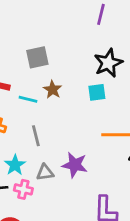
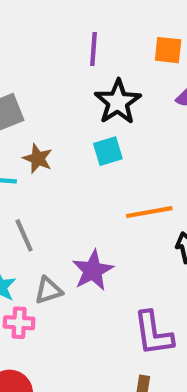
purple line: (101, 14) -> (94, 49), moved
purple star: (75, 165) -> (93, 270), turned -30

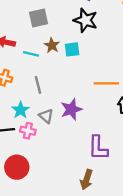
black star: (118, 102) -> (86, 20), moved, turned -30
cyan square: (108, 151) -> (72, 49), moved
gray triangle: (48, 290) -> (46, 116), turned 49

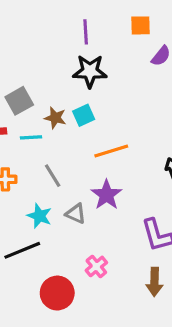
gray square: (39, 18) -> (19, 101), moved
orange line: (106, 83) -> (111, 151), moved
pink cross: (28, 131) -> (96, 266), moved, turned -35

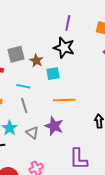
brown star: (55, 118) -> (36, 61), moved
cyan line: (31, 137) -> (23, 86), moved
purple star: (107, 195) -> (54, 126), turned -30

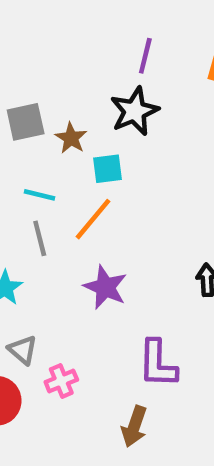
black star: (64, 48) -> (135, 111), turned 30
orange line: (64, 100) -> (93, 219), moved, turned -50
gray triangle: (32, 133) -> (23, 350), moved

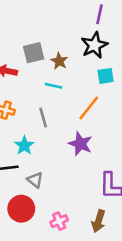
cyan square: (107, 169) -> (106, 76), moved
cyan line: (39, 195) -> (54, 86), moved
orange line: (93, 219) -> (89, 108), moved
pink cross: (61, 381) -> (59, 221), moved

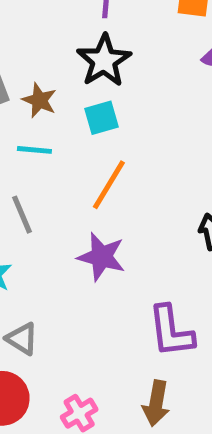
cyan square: (106, 76) -> (101, 118), moved

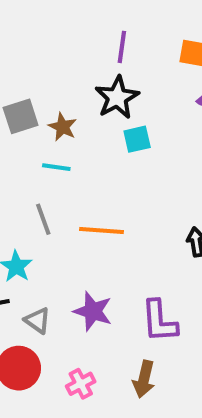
cyan square: (101, 118) -> (137, 139), moved
orange line: (109, 185) -> (101, 231), moved, turned 60
purple star: (101, 257) -> (93, 311), moved

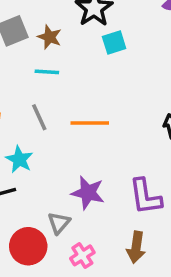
gray triangle: (38, 320) -> (59, 223), moved, turned 40

